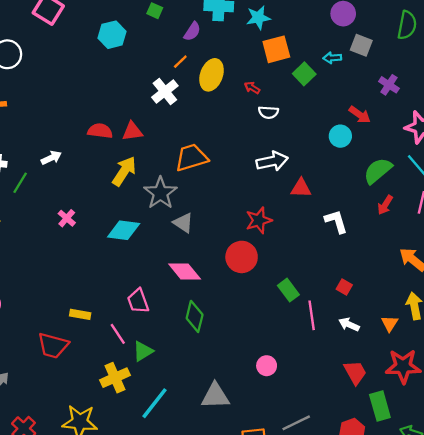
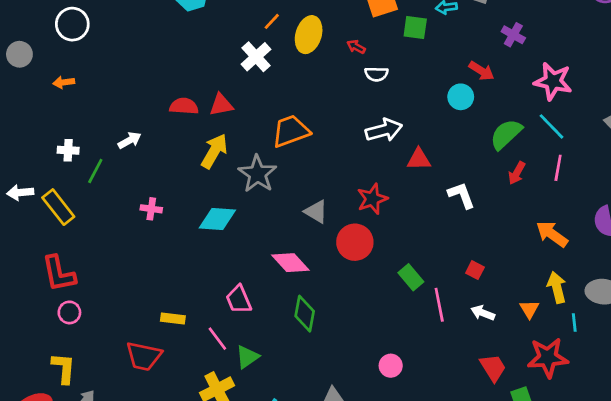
green square: (304, 74) -> (415, 27), turned -35
pink cross: (67, 218) -> (151, 209), turned -30
gray triangle: (183, 223) -> (316, 212), moved

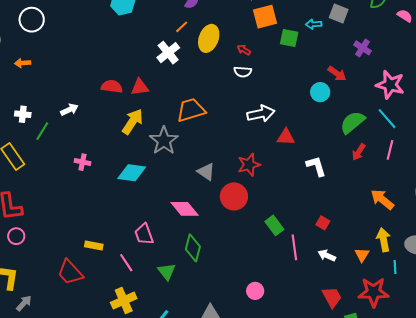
white semicircle: (376, 74) -> (243, 72), moved
red trapezoid: (144, 356) -> (70, 272), turned 32
green triangle: (247, 357) -> (167, 271), moved, turned -36

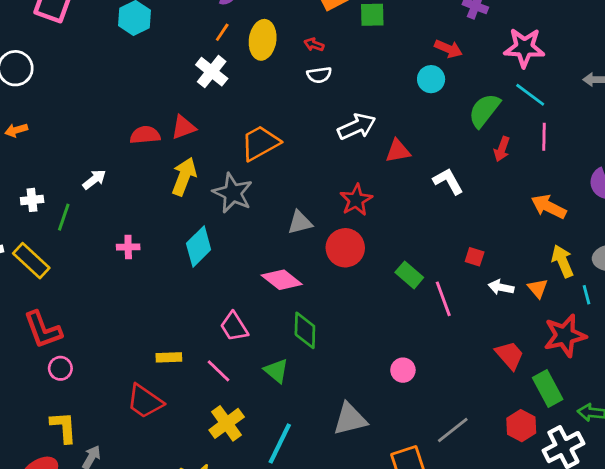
gray triangle: (206, 172) -> (300, 223), turned -36
cyan diamond: (132, 173) -> (199, 247), turned -40
white arrow: (327, 255) -> (501, 287), moved

